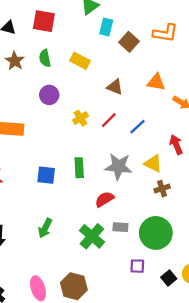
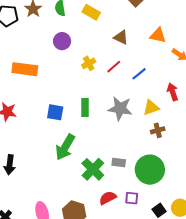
yellow triangle: (153, 163) -> (151, 108), turned -48
red semicircle: (104, 199) -> (108, 198), moved
green arrow: (45, 228) -> (65, 147), moved, size x1.5

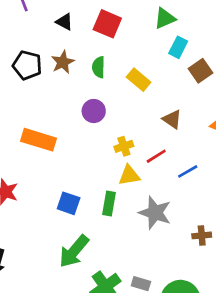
yellow triangle: (151, 108) -> (129, 175), moved
brown cross: (158, 130) -> (202, 235), moved

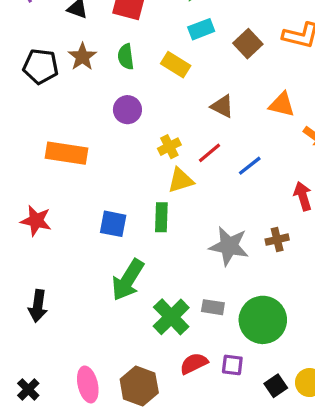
cyan rectangle: (178, 47) -> (201, 29), moved, turned 50
gray star: (155, 213) -> (229, 246), moved

